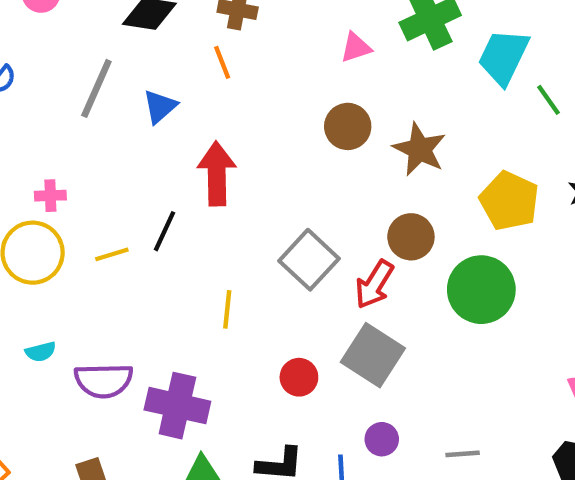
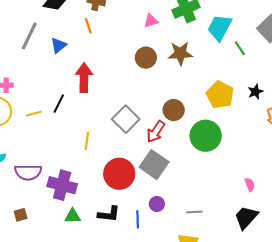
brown star: (420, 149) -> (180, 53), moved, turned -30
red circle: (299, 377) -> (119, 174), size x1.8

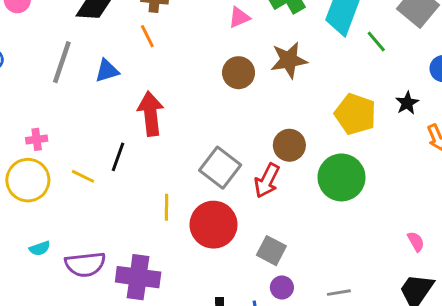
blue triangle: (59, 45) -> (107, 71), turned 30
yellow line: (34, 114) -> (83, 176), turned 49
gray square: (154, 165) -> (271, 251), moved, size x0.7
red circle: (119, 174) -> (214, 225), moved

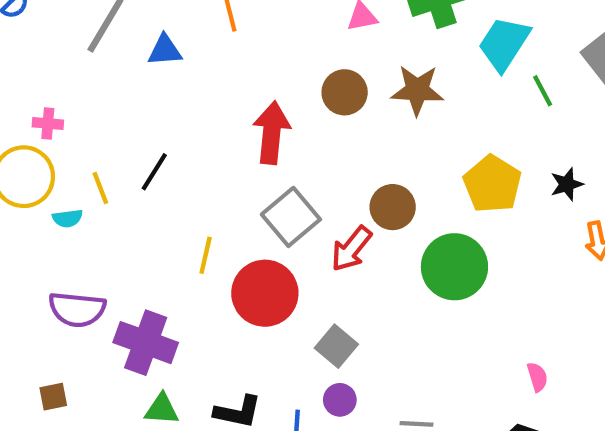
red arrow: (151, 114) -> (272, 133), moved
yellow line: (83, 176) -> (100, 188), turned 30
cyan semicircle: (40, 248) -> (67, 218), moved

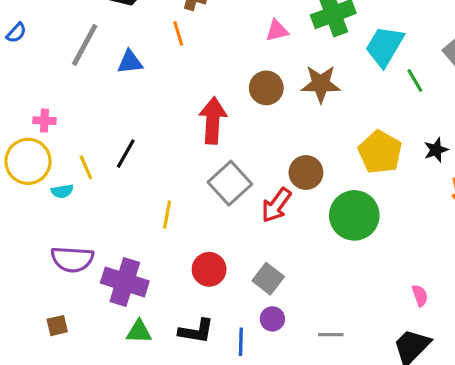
red circle: (265, 293) -> (209, 269), moved, size x0.7

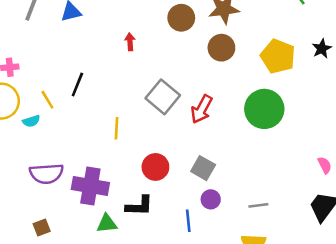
red arrow: (213, 121) -> (130, 42), moved, size x0.5
brown circle: (306, 173) -> (221, 48), moved
black L-shape: (196, 331) -> (139, 206), moved

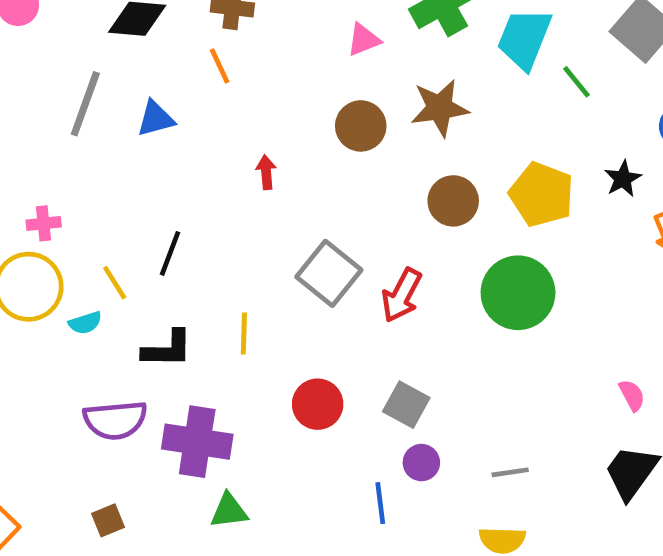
brown circle: (221, 48) -> (453, 201), moved
black L-shape: (139, 206) -> (167, 349), moved

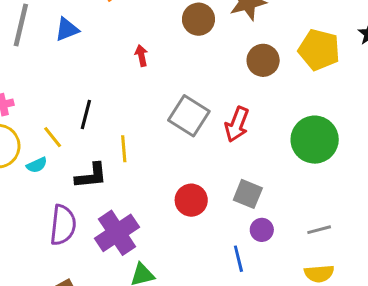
green circle: (518, 293) -> (315, 140), moved
yellow line: (244, 333) -> (124, 149), moved
purple semicircle: (115, 420) -> (63, 225), turned -72
purple cross: (197, 442) -> (117, 233), turned -36

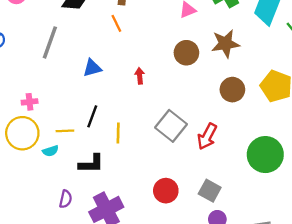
blue triangle: (67, 29) -> (92, 68), moved
yellow line: (53, 137) -> (65, 131), turned -60
yellow line: (124, 149) -> (118, 133), moved
purple semicircle: (63, 225) -> (66, 199), size x0.6

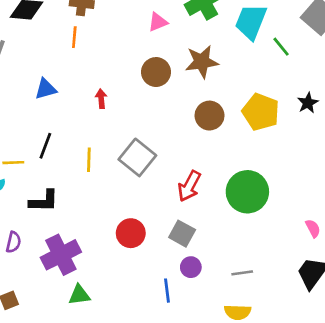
orange line: (116, 23) -> (74, 37), turned 30
yellow line: (118, 133) -> (89, 160), moved
red arrow: (207, 136) -> (189, 186), moved

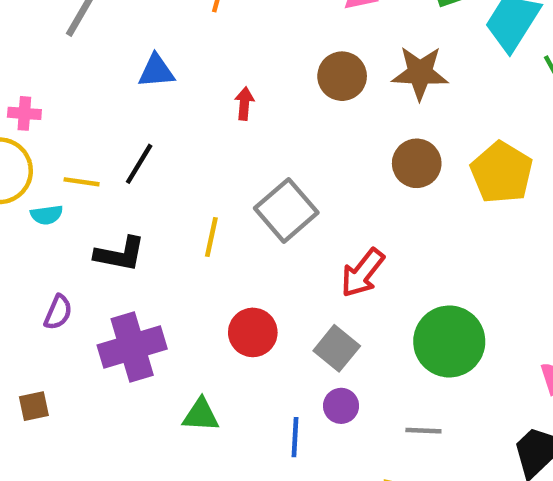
yellow line: (89, 160) -> (211, 237), moved
green circle: (247, 192) -> (449, 341), moved
green triangle: (79, 295) -> (201, 415), moved

